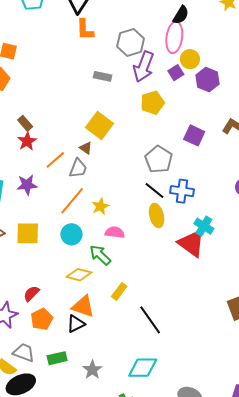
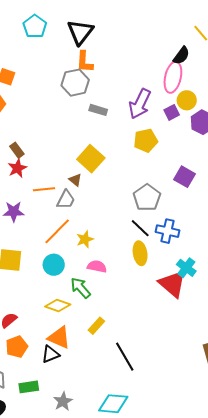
gray hexagon: (131, 42) -> (75, 83), moved
orange line: (55, 160) -> (44, 189), turned 30

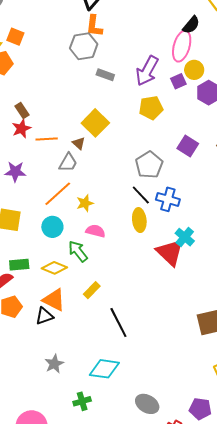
orange line: (44, 189) -> (47, 139), moved
green rectangle: (29, 387) -> (19, 265), moved

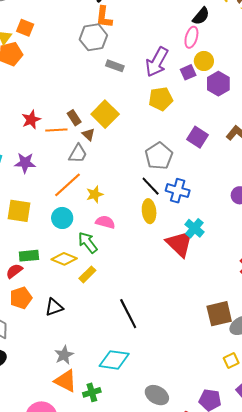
pink ellipse: (182, 46) -> (191, 37), size x0.7
brown rectangle: (22, 110) -> (74, 118), moved
yellow rectangle: (92, 290) -> (87, 274), moved
orange triangle: (54, 300) -> (66, 381), moved

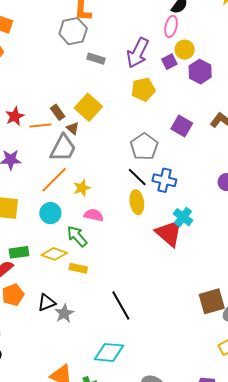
gray trapezoid: (78, 154) -> (63, 148), size x1.4
yellow rectangle: (87, 274) -> (78, 268), turned 60
gray star: (64, 355) -> (64, 313), moved

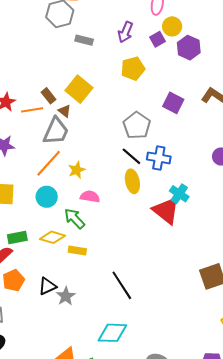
purple arrow: (138, 53) -> (125, 32), size x0.7

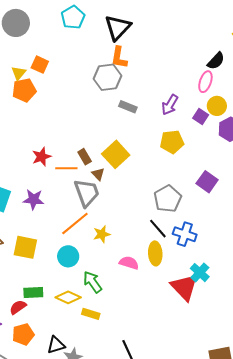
purple square: (158, 39) -> (201, 117), turned -35
gray trapezoid: (56, 131) -> (87, 193), turned -52
pink semicircle: (90, 197) -> (129, 263), moved

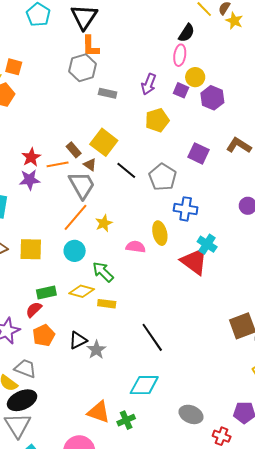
purple star: (34, 199) -> (30, 180), moved
black line: (158, 229) -> (126, 170), moved

